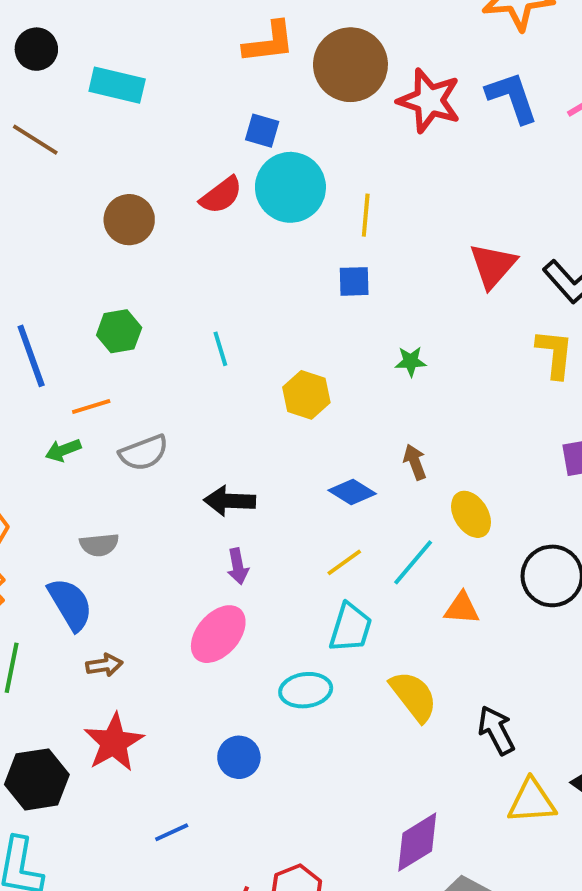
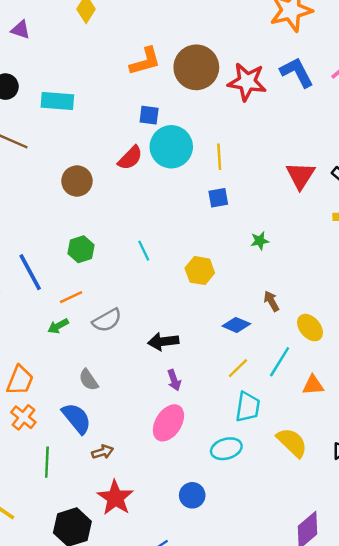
gray semicircle: (99, 545) -> (89, 380), turned 70

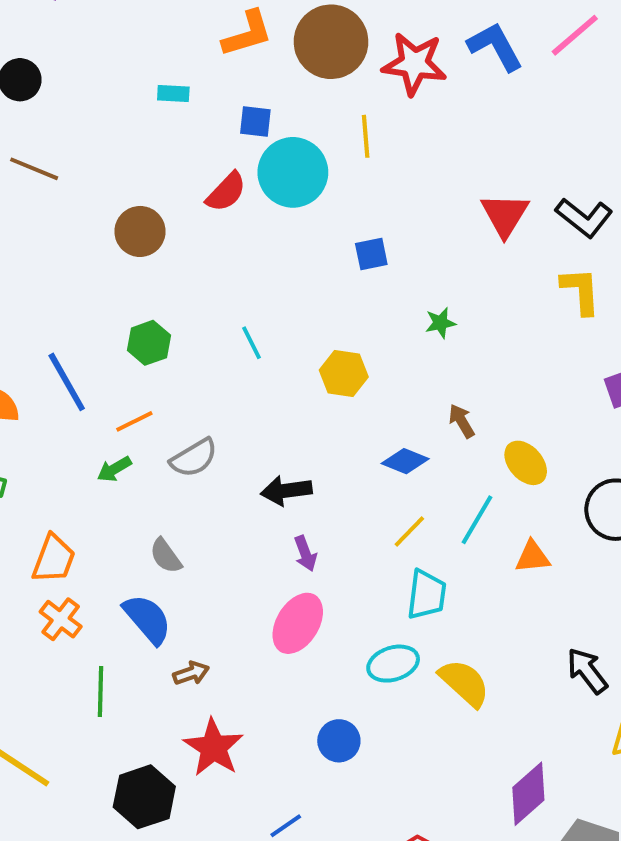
cyan rectangle: (57, 101) -> (173, 94), moved, size x0.6
yellow line: (219, 157) -> (366, 136), moved
yellow semicircle: (292, 442) -> (464, 683), moved

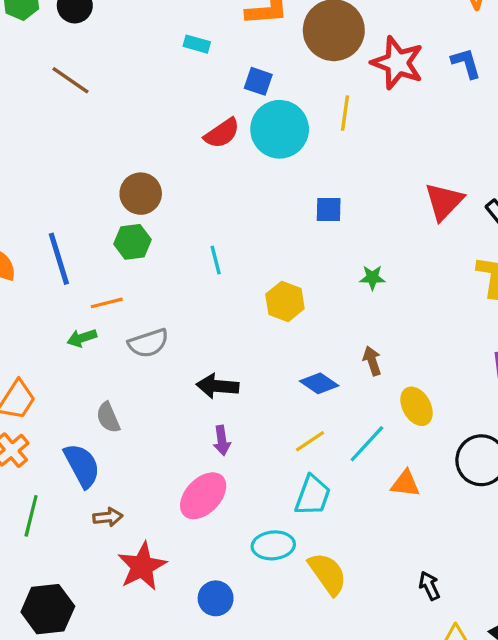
blue L-shape: (495, 46) -> (466, 63), size x0.7
brown circle: (140, 231) -> (141, 194), moved
black arrow: (587, 671) -> (429, 586), size x0.7
red star: (213, 747) -> (142, 566), moved

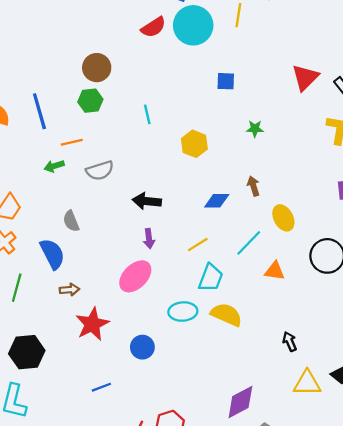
blue diamond: (319, 383) -> (217, 201), turned -35
yellow line: (310, 441) -> (198, 245), moved
yellow semicircle: (328, 574) -> (226, 315), moved, turned -32

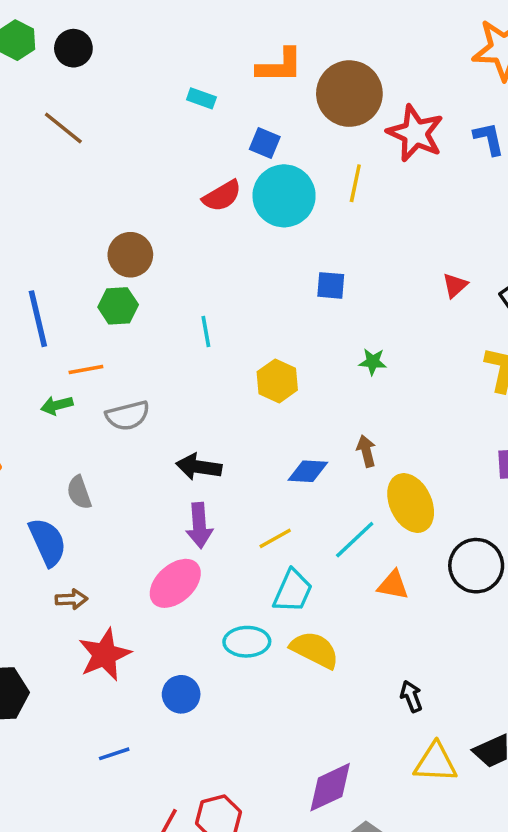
red triangle: (305, 77) -> (455, 285), size x0.6
yellow ellipse: (283, 218) -> (411, 503), size x1.4
purple arrow: (149, 239) -> (199, 525), size x1.4

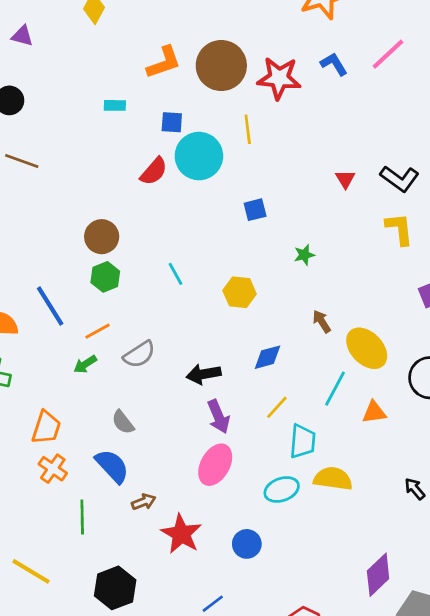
blue diamond: (308, 471) -> (268, 357), moved

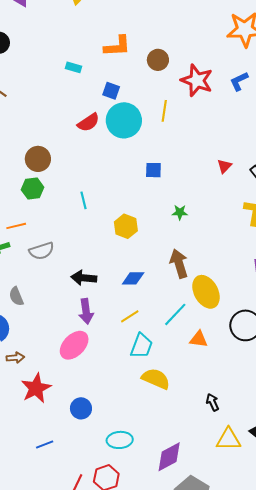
blue L-shape: (334, 64) -> (239, 81), turned -100
brown circle: (221, 66) -> (158, 60), size x0.6
brown arrow: (322, 321) -> (179, 264), size x1.6
cyan ellipse: (282, 489) -> (120, 440), moved

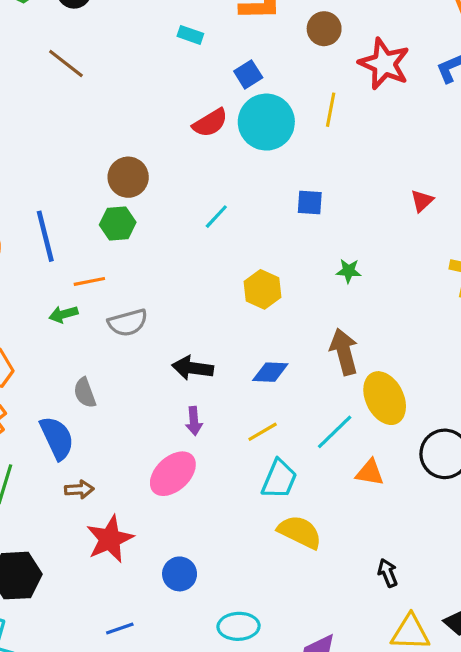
blue square: (111, 91) -> (248, 74), turned 36
cyan line: (84, 200) -> (216, 217), moved, turned 54
purple arrow: (86, 311) -> (194, 421), size x0.7

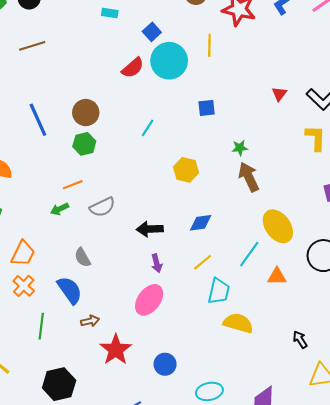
brown line: (66, 63) -> (32, 46), turned -45
blue line: (45, 236) -> (38, 120), moved
brown arrow: (344, 352) -> (249, 177), moved

